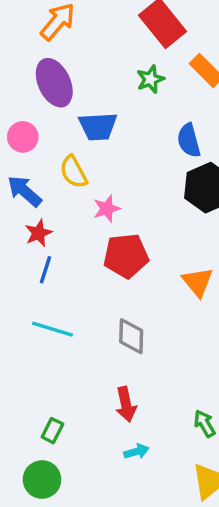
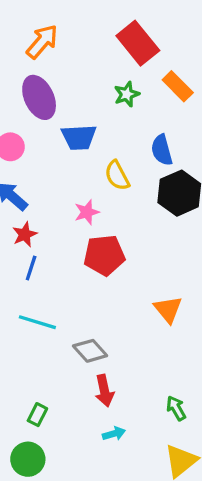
yellow semicircle: (73, 172) -> (117, 176), moved
orange triangle: (198, 282) -> (168, 309), moved
gray diamond: (131, 336) -> (90, 351), moved, turned -44

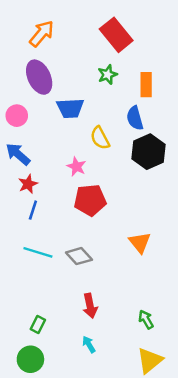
orange rectangle: (178, 86) -> (146, 85), moved, turned 45
pink star: (87, 212) -> (76, 167), turned -30
gray diamond: (90, 351) -> (79, 256), moved
cyan arrow: (114, 434) -> (89, 344), moved, turned -105

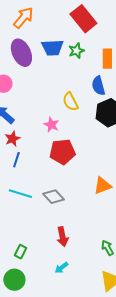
blue trapezoid: (70, 108) -> (52, 48), moved
orange triangle: (140, 242) -> (102, 186), turned 48
cyan arrow: (89, 344) -> (61, 268), turned -96

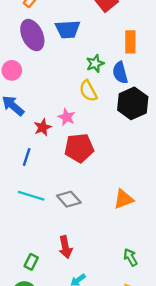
green star: (76, 51) -> (95, 64), moved
red star: (12, 139) -> (43, 127), moved
orange triangle: (102, 186) -> (124, 199), moved
red arrow: (62, 237) -> (65, 247), moved

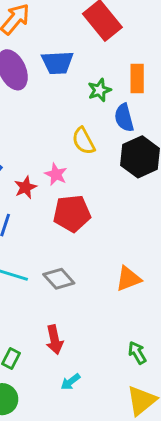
green star: (95, 64) -> (99, 90), moved

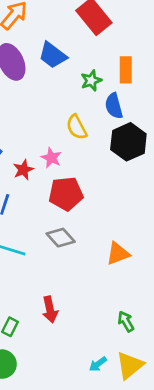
blue trapezoid: (57, 63) -> (53, 55), turned 40
gray diamond: (59, 279) -> (61, 238), moved
cyan arrow: (70, 382) -> (98, 364), moved

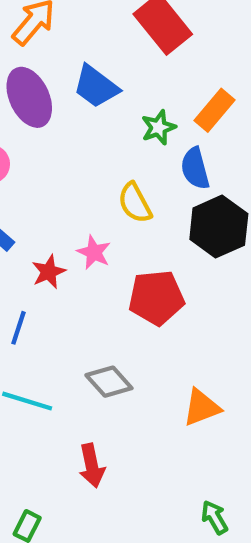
orange rectangle: (126, 70) -> (214, 110), turned 40
red pentagon: (66, 194) -> (156, 298), moved
red arrow: (50, 309) -> (92, 466), moved

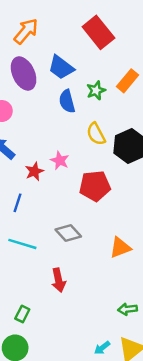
blue semicircle: (195, 168) -> (67, 101), moved
yellow semicircle: (135, 203) -> (96, 134), moved
green arrow: (214, 517) -> (127, 309), turned -66

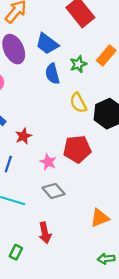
pink star: (60, 161) -> (48, 162), moved
orange triangle: (120, 248) -> (100, 218), moved
green rectangle: (22, 314) -> (16, 252), moved

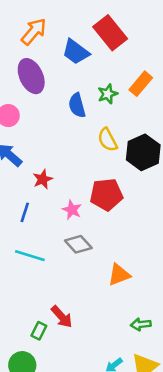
blue trapezoid: (47, 44) -> (76, 52), moved
orange triangle: (100, 218) -> (119, 275), moved
red arrow: (45, 233) -> (62, 317), moved, turned -30
green rectangle: (16, 252) -> (39, 331), moved

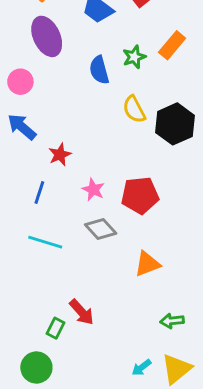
red pentagon: (106, 195) -> (140, 195), moved

